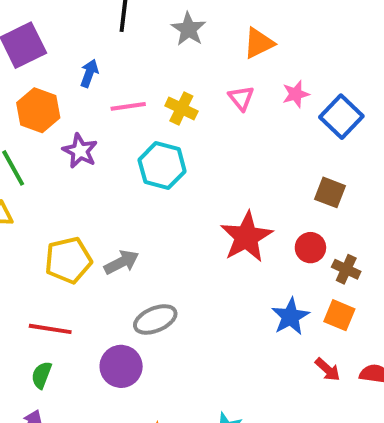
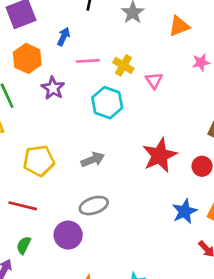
pink triangle: (241, 98) -> (154, 81), moved
gray arrow: (122, 262) -> (93, 160), moved
green semicircle: (41, 375) -> (24, 245), moved

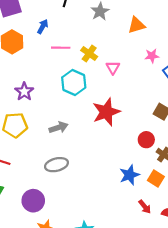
purple star: (53, 88) -> (24, 92), moved
red star: (160, 155) -> (106, 112), moved
purple circle: (68, 235) -> (33, 201), moved

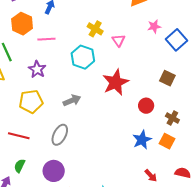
pink line: (61, 48) -> (46, 39), moved
red circle: (146, 140) -> (146, 106), moved
gray ellipse: (56, 165) -> (60, 135), moved, turned -45
red arrow: (145, 207) -> (151, 176), moved

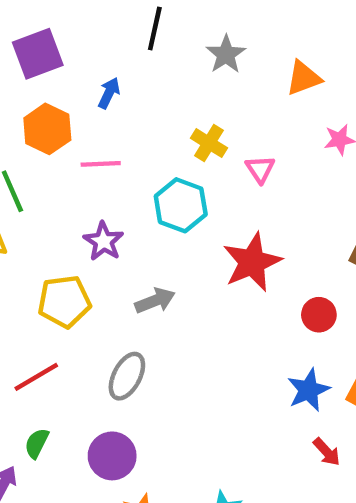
purple star: (37, 69) -> (104, 241), moved
red line: (19, 136) -> (36, 377), turned -45
red arrow: (151, 176) -> (327, 452), moved

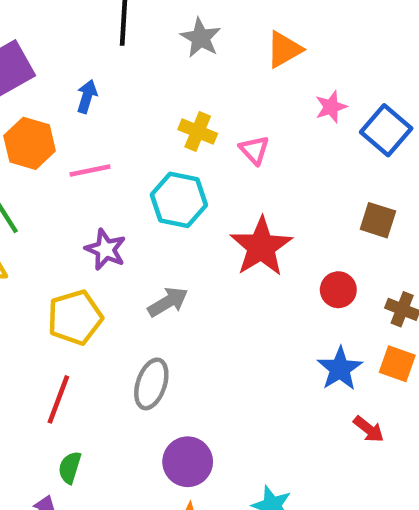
red line: (36, 377) -> (58, 399), turned -30
purple circle: (112, 456) -> (188, 462), moved

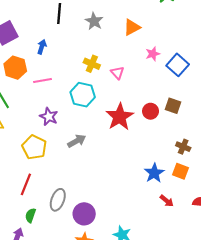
red circle: (338, 290) -> (151, 111), moved
yellow pentagon: (75, 317) -> (34, 147), turned -30
gray ellipse: (151, 384) -> (58, 200), moved

